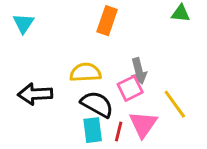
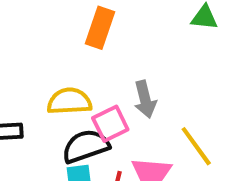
pink square: (130, 88) -> (110, 124), moved
black semicircle: (97, 104) -> (86, 146), turned -48

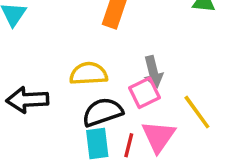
pink square: (110, 124) -> (144, 93), moved

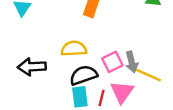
gray arrow: (153, 72) -> (132, 62), moved
yellow line: (197, 112) -> (148, 75), turned -30

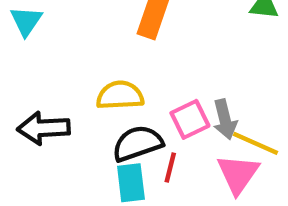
pink triangle: (122, 92) -> (238, 174), moved
red line: (102, 98) -> (170, 167), moved

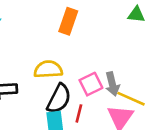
black semicircle: (137, 143) -> (59, 99), turned 136

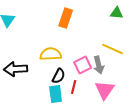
black semicircle: (59, 99) -> (59, 76), size x0.7
yellow line: (131, 99) -> (113, 49), moved

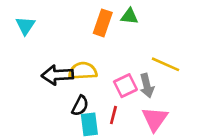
green triangle: (117, 13) -> (129, 16), moved
black arrow: (16, 69) -> (57, 75), moved
black semicircle: (59, 76) -> (80, 106), moved

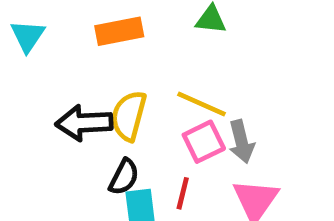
orange rectangle: (103, 23) -> (119, 31), moved, turned 60
yellow line: (166, 64) -> (202, 104), moved
yellow semicircle: (83, 71) -> (129, 116), turned -72

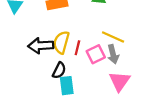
yellow line: (202, 104) -> (113, 37), moved
red line: (183, 193) -> (77, 48), moved

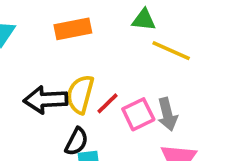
yellow line: (113, 37) -> (171, 51), moved
red line: (77, 48) -> (107, 103), turned 32

